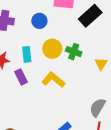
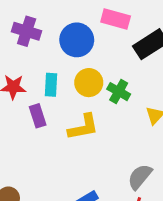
blue circle: (39, 21) -> (77, 40), size x1.5
yellow L-shape: (53, 80) -> (83, 127), turned 120

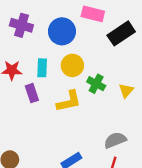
green cross: (119, 92) -> (96, 84), moved
gray semicircle: (140, 177) -> (115, 140), turned 30

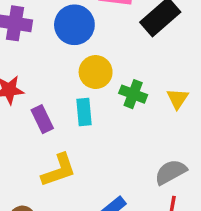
cyan rectangle: (42, 68) -> (84, 112), moved
yellow L-shape: (69, 101) -> (59, 170), moved

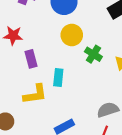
cyan rectangle: (84, 112) -> (58, 77), moved

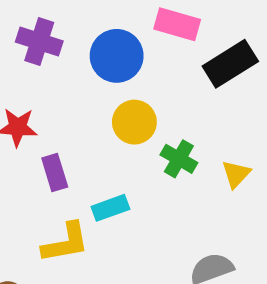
cyan rectangle: (58, 77) -> (110, 208), turned 66

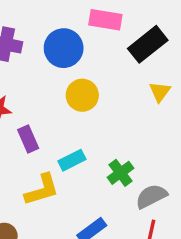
green cross: (179, 159) -> (121, 173), moved, turned 30
yellow triangle: (236, 174) -> (160, 92), moved

